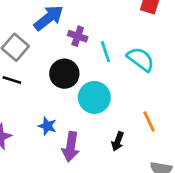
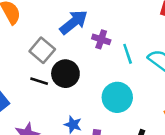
black circle: (64, 74) -> (65, 74), moved

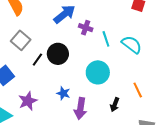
gray square: (42, 50) -> (21, 40), moved
black line: (39, 81) -> (37, 60), turned -72

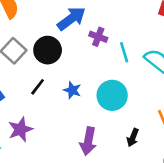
black circle: (58, 54) -> (48, 50), moved
black line: (37, 60) -> (38, 87), moved
blue star: (63, 93) -> (72, 90), moved

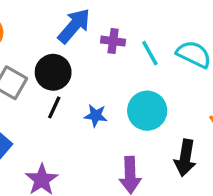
black line: (38, 87) -> (54, 107), moved
black arrow: (133, 138) -> (185, 158), size x1.5

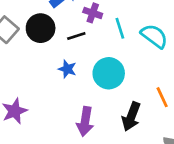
black line: (54, 107) -> (76, 36), moved, turned 36

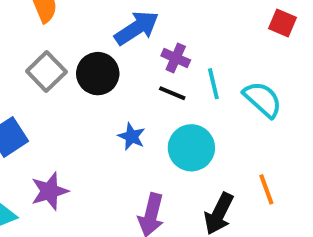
black line: (76, 36) -> (172, 93), moved, turned 36

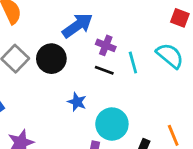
cyan semicircle: (263, 99) -> (170, 56), moved
cyan circle: (191, 148) -> (112, 124), moved

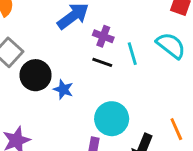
black circle: (51, 59) -> (36, 75), moved
blue star: (77, 102) -> (63, 89), moved

